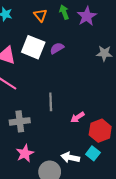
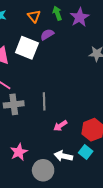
purple semicircle: (57, 48) -> (47, 34), moved
pink arrow: (77, 117) -> (60, 126), moved
gray cross: (20, 121) -> (14, 104), moved

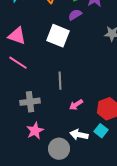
purple semicircle: (47, 34) -> (75, 15), moved
white square: (27, 48) -> (58, 36), moved
gray cross: (14, 104) -> (30, 102), moved

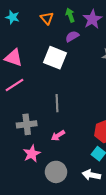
pink line: (18, 63) -> (15, 85), turned -66
pink arrow: (76, 105) -> (58, 136), moved
white arrow: (79, 135) -> (91, 175), moved

